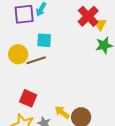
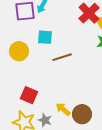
brown line: (36, 60) -> (62, 57), moved

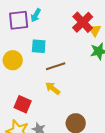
yellow arrow: (63, 109) -> (53, 88), moved

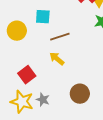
red square: (23, 104) -> (27, 75), turned 30

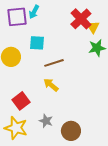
brown circle: (80, 94) -> (71, 131), moved
gray star: (43, 100) -> (46, 121), moved

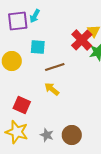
red cross: (81, 19) -> (82, 40), moved
red square: (21, 101) -> (22, 105), turned -30
gray star: (46, 121) -> (47, 135), moved

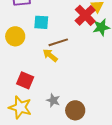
yellow arrow: (52, 89) -> (50, 55), moved
gray star: (47, 135) -> (53, 100), moved

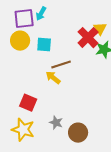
yellow circle: (15, 36) -> (20, 41), moved

